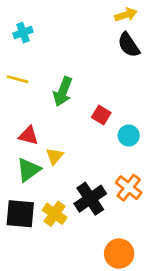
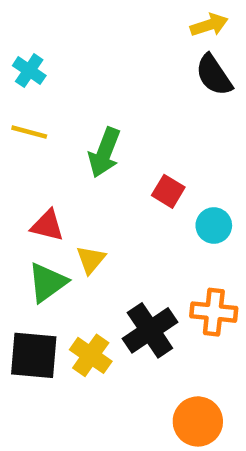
cyan cross: (23, 33) -> (29, 71), moved, turned -36
orange cross: (129, 188) -> (214, 312), turned -32

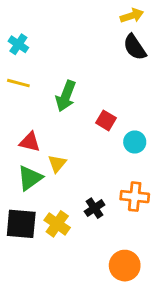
black cross: (150, 330) -> (95, 208), size x0.6

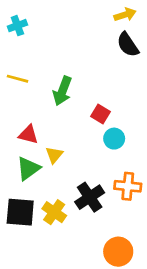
cyan cross: (18, 44) -> (17, 26), moved, turned 36
cyan circle: (135, 142) -> (114, 139), moved
black cross: (95, 208) -> (90, 197), size x1.5

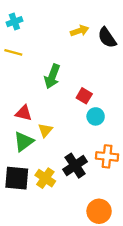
yellow arrow: (125, 15) -> (80, 31), moved
yellow line: (17, 79) -> (13, 52), moved

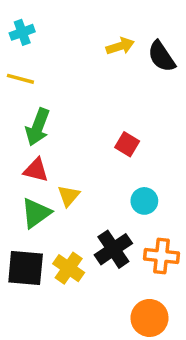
green arrow: (52, 76) -> (38, 127), moved
cyan circle: (96, 116) -> (144, 201), moved
orange cross: (107, 156) -> (162, 256), moved

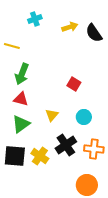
cyan cross: (22, 32) -> (35, 19), moved
yellow triangle: (69, 196) -> (52, 115), moved

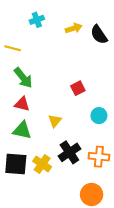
green arrow: (22, 74) -> (23, 78), turned -60
red square: (74, 84) -> (78, 88), turned 32
cyan circle: (84, 117) -> (99, 116), moved
green triangle: (21, 124) -> (22, 130), turned 48

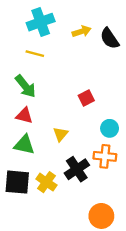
cyan cross: (37, 20) -> (41, 22), size x1.6
yellow line: (13, 48) -> (35, 54), moved
orange cross: (99, 157) -> (105, 156), moved

